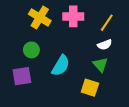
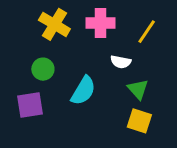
white semicircle: (105, 45) -> (121, 62), moved, turned 32
yellow square: (90, 88) -> (139, 121), moved

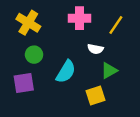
yellow cross: (54, 24) -> (28, 23), moved
green triangle: (138, 89) -> (109, 71), turned 42
yellow square: (139, 121) -> (95, 96), moved, turned -36

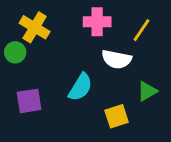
white semicircle: (95, 49) -> (117, 59), size x1.5
green circle: (34, 55) -> (15, 52), moved
green triangle: (109, 71) -> (147, 91), moved

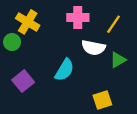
green triangle: (147, 91) -> (118, 60), moved
purple square: (29, 101) -> (23, 81), turned -30
yellow square: (117, 116) -> (102, 100), moved

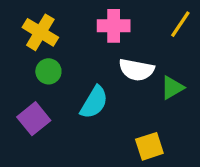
yellow line: (113, 24) -> (180, 24), moved
green circle: (12, 42) -> (48, 71), moved

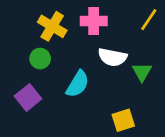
yellow cross: (40, 32) -> (52, 26), moved
green triangle: (172, 88) -> (142, 72), turned -30

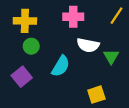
yellow cross: (52, 26) -> (25, 21), moved, turned -30

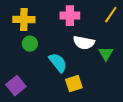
cyan semicircle: (61, 66) -> (58, 63), turned -70
purple square: (22, 77) -> (16, 86), moved
yellow square: (96, 95) -> (74, 84), moved

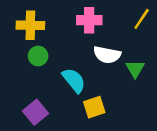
purple square: (16, 86) -> (36, 112), moved

